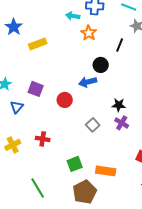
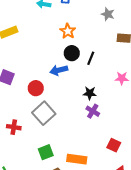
orange star: (89, 33) -> (68, 31), moved
black line: (120, 45) -> (91, 58), moved
gray square: (93, 125) -> (44, 113), moved, size x1.6

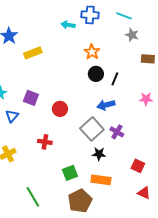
blue arrow: (59, 70) -> (106, 105), moved
black star: (90, 93) -> (99, 154), moved
gray square: (44, 113) -> (92, 129), moved
red cross: (14, 127) -> (45, 142), moved

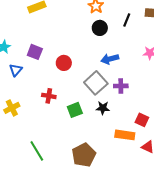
black line: (115, 79) -> (127, 20), moved
purple cross: (117, 132) -> (121, 86), turned -32
green square: (70, 173) -> (75, 110), moved
orange rectangle: (101, 180) -> (125, 135), moved

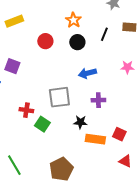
red circle: (64, 63) -> (45, 41), moved
gray square: (96, 83) -> (59, 97), moved, turned 35
green square: (75, 110) -> (42, 124), moved, turned -35
orange rectangle: (125, 135) -> (95, 139), moved

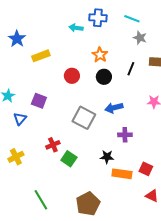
gray square: (59, 97) -> (84, 118), moved, turned 35
red cross: (26, 110) -> (53, 145), turned -32

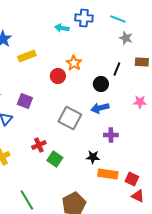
orange star: (100, 55) -> (74, 63), moved
black circle: (104, 77) -> (101, 84), moved
red square: (146, 169) -> (132, 179), moved

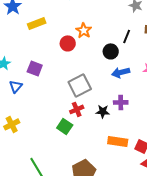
blue arrow: (100, 108) -> (121, 72), moved
gray square: (70, 118) -> (80, 85), turned 35
red cross: (39, 145) -> (77, 109), moved
black star: (93, 157) -> (103, 111), moved

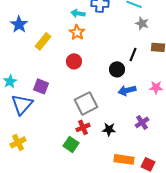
yellow rectangle: (37, 23) -> (43, 41), turned -30
orange star: (84, 30) -> (77, 32), moved
blue triangle: (16, 86) -> (22, 104), size x1.6
purple cross: (121, 102) -> (142, 122), moved, turned -32

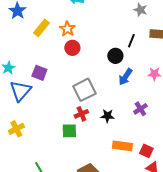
orange star: (77, 32) -> (67, 29), moved
blue arrow: (127, 90) -> (125, 77), turned -42
green square: (71, 144) -> (69, 131), turned -35

